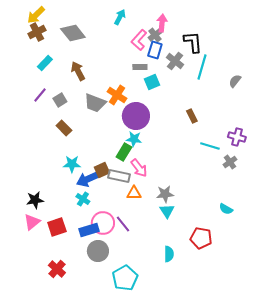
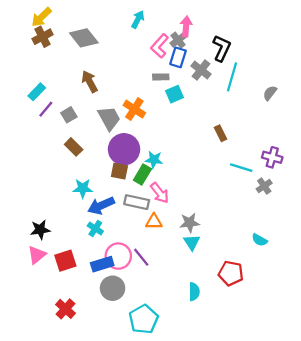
black L-shape: (193, 42) -> (222, 48), turned 30
cyan rectangle: (45, 63) -> (37, 92), moved
gray trapezoid: (95, 103) -> (109, 118), turned -140
purple circle: (136, 116) -> (124, 149), moved
brown square: (102, 170) -> (119, 171), moved, turned 35

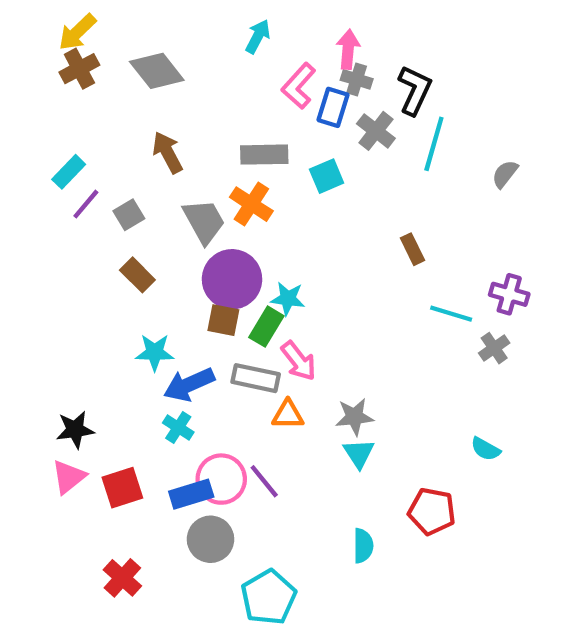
gray cross: (178, 40) -> (357, 79), moved, turned -35
gray rectangle: (161, 77) -> (264, 155), moved, size x1.5

